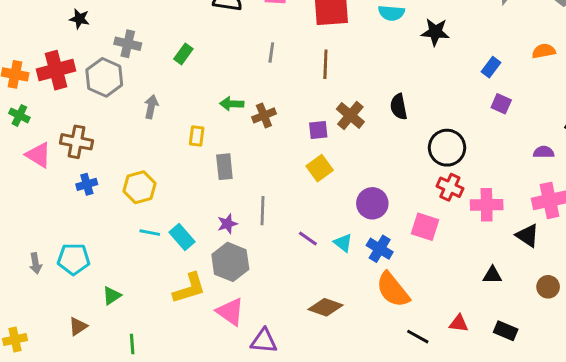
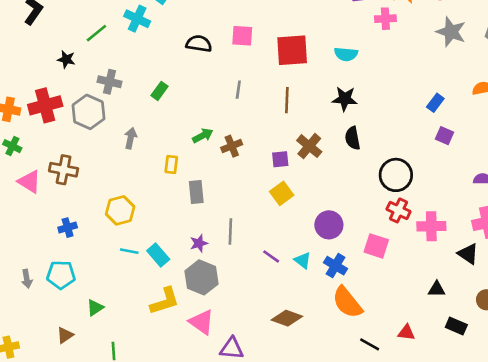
black star: (435, 32) -> (345, 99), moved
green arrow: (232, 104) -> (203, 136), turned 150
blue cross: (87, 184) -> (68, 228), moved
black rectangle: (506, 331) -> (456, 326), moved

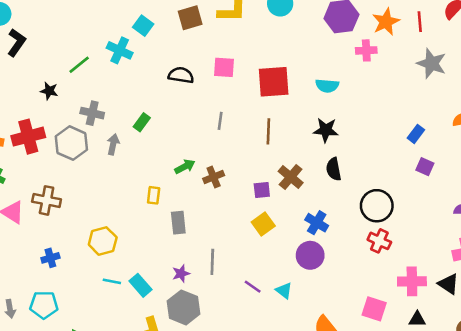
gray arrow: (131, 138) -> (113, 144), moved
pink cross: (431, 226) -> (412, 281), moved
pink square: (376, 246) -> (374, 309), moved
blue cross: (335, 266) -> (317, 223), moved

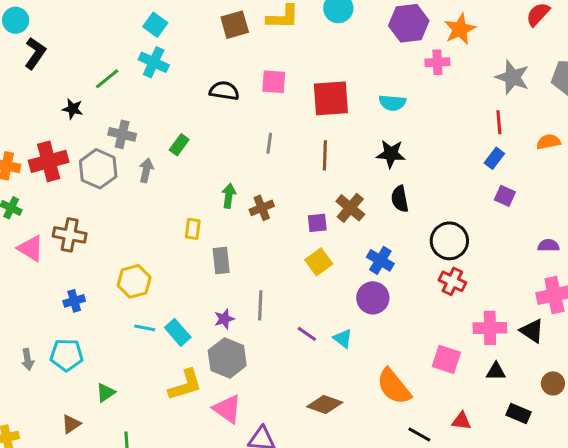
red line: (420, 22) -> (499, 122), moved
cyan square: (143, 26) -> (155, 25), moved
green arrow: (185, 167) -> (229, 196), turned -54

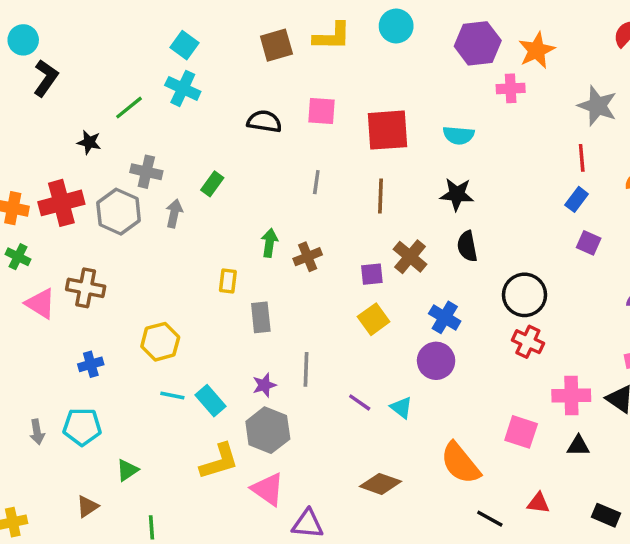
black rectangle: (518, 413) -> (606, 515), moved

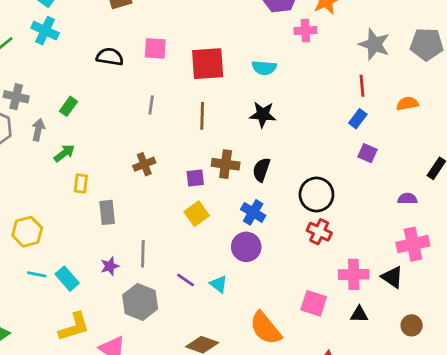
green arrow: (270, 243) -> (64, 153), moved, turned 45
black semicircle: (467, 246) -> (261, 170), moved, turned 30
brown cross: (410, 257) -> (226, 164), turned -32
gray hexagon: (268, 430) -> (140, 302), moved

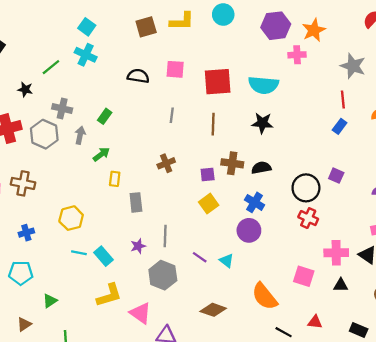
cyan semicircle: (264, 68) -> (263, 85), size x1.5
purple square: (367, 153) -> (336, 176), moved
black semicircle: (261, 170) -> (261, 168), turned 60

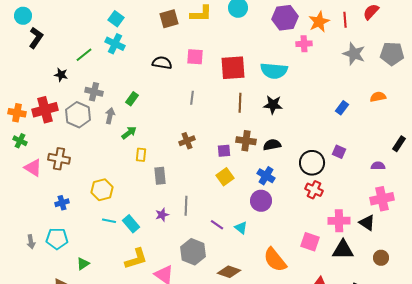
red line: (343, 100) -> (345, 20), moved
brown line: (213, 124) -> (240, 103), moved
gray hexagon: (163, 275) -> (193, 252), moved
black triangle: (341, 285) -> (343, 250), size x1.6

